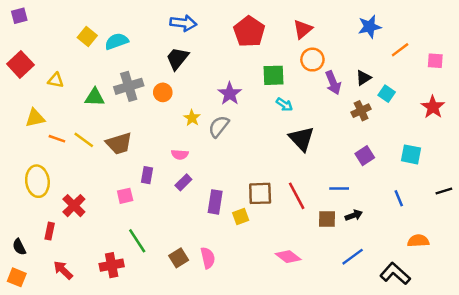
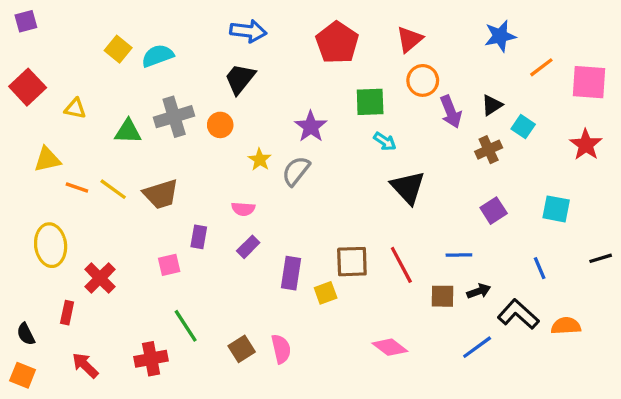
pink square: (435, 61) -> (589, 82), size x1.6
black L-shape: (395, 274) -> (518, 314), moved

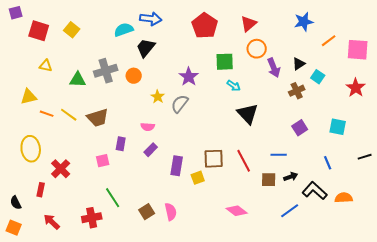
cyan semicircle: (158, 56) -> (124, 30), moved
red square: (28, 87) -> (39, 31), moved, turned -30

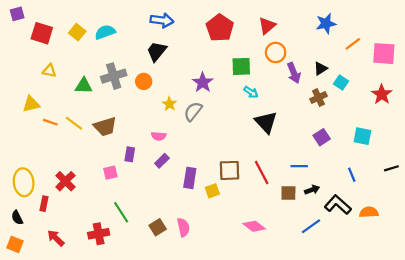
cyan semicircle: (124, 30) -> (105, 32), moved
yellow ellipse: (31, 149) -> (24, 182), moved

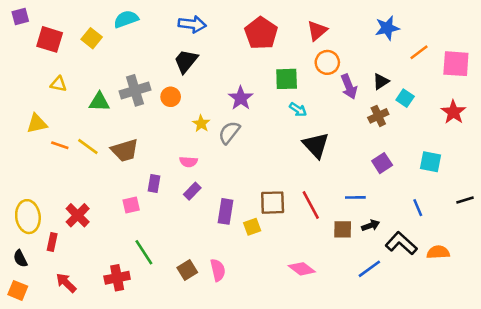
cyan semicircle: (105, 32) -> (126, 19), moved

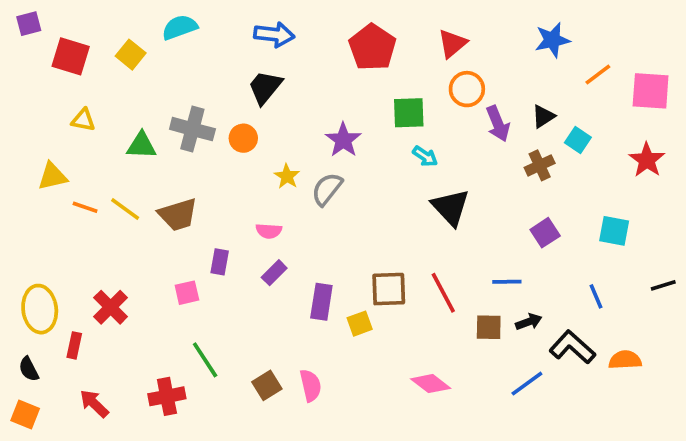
gray cross: (135, 90) -> (192, 129), turned 32

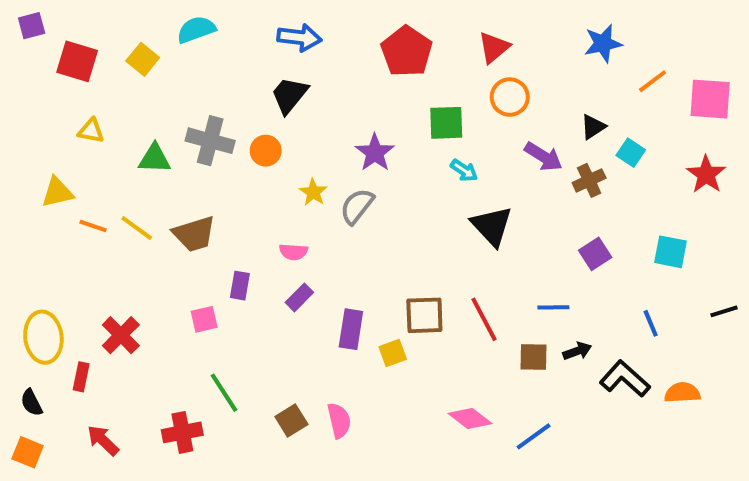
purple arrow: (498, 124) -> (543, 157), moved, turned -36
blue line: (527, 384) -> (534, 436), moved

